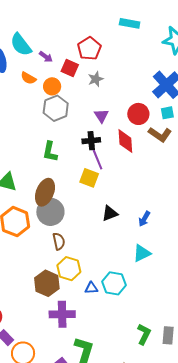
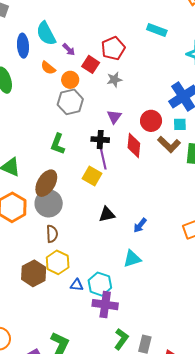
purple cross: (62, 314) -> (105, 305), moved

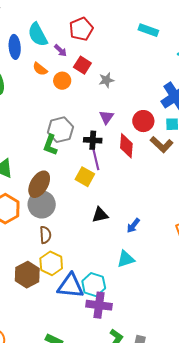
red pentagon: (113, 48) -> (81, 29), moved
gray hexagon: (70, 102) -> (60, 130), moved
blue triangle: (77, 285) -> (70, 286), size x2.0

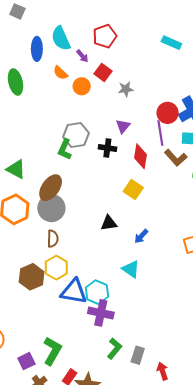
red circle: (143, 121) -> (168, 113), moved
purple line: (95, 157) -> (160, 133), moved
yellow square: (85, 177) -> (133, 189), moved
cyan triangle: (126, 259) -> (131, 269), turned 48

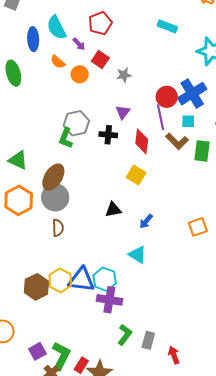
yellow hexagon: (56, 268) -> (60, 280), moved
brown hexagon: (32, 277) -> (36, 287), moved
green L-shape: (52, 351) -> (61, 356), moved

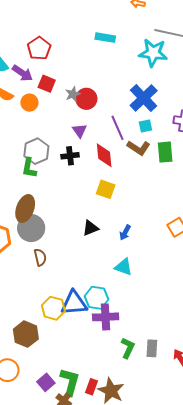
purple arrow: (79, 44) -> (22, 73), size x1.5
red circle: (167, 97) -> (86, 99), moved
brown hexagon: (36, 287) -> (26, 334), moved

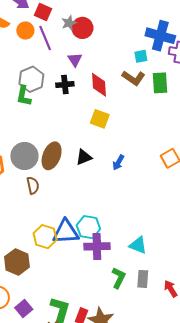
blue cross: (144, 98) -> (160, 36), moved, turned -32
purple line: (117, 128) -> (45, 38), moved
brown ellipse: (25, 209) -> (52, 156), moved
cyan triangle: (124, 267) -> (138, 245), moved
purple square: (46, 382) -> (24, 309), moved

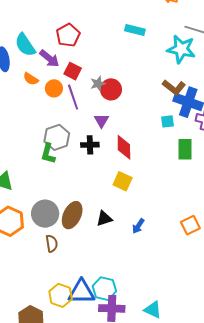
brown L-shape: (134, 78) -> (174, 87), moved

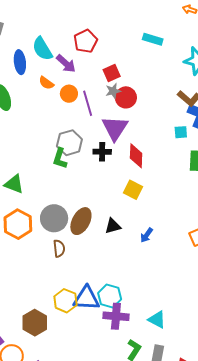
red square: (73, 71) -> (112, 73), moved, turned 36
purple triangle: (101, 121) -> (115, 128), size x1.8

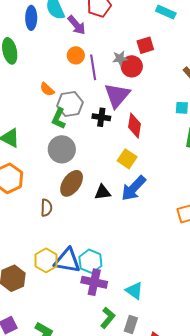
red square: (112, 73) -> (145, 45), moved
orange semicircle: (46, 83) -> (47, 89), moved
gray circle: (54, 218) -> (62, 149), moved
blue arrow: (147, 235) -> (134, 188), moved, size x1.8

